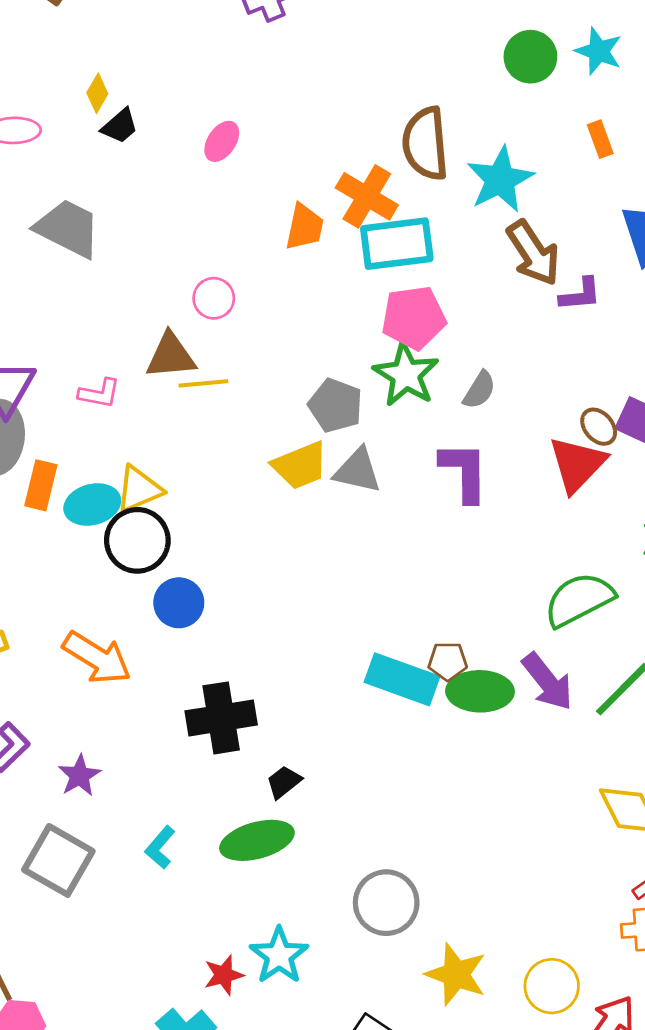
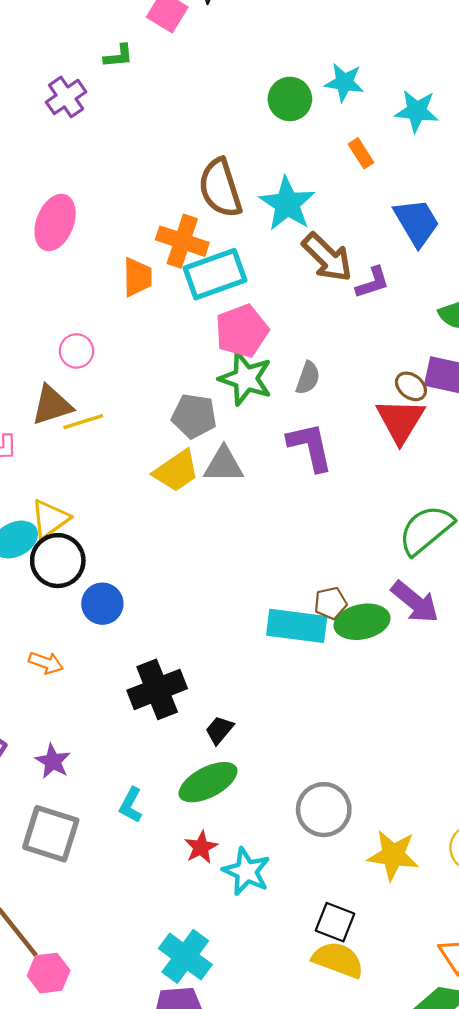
pink ellipse: (222, 141) -> (55, 222), size x1.6
orange arrow: (97, 658) -> (46, 663), size x0.6
red star: (224, 975) -> (201, 847), moved

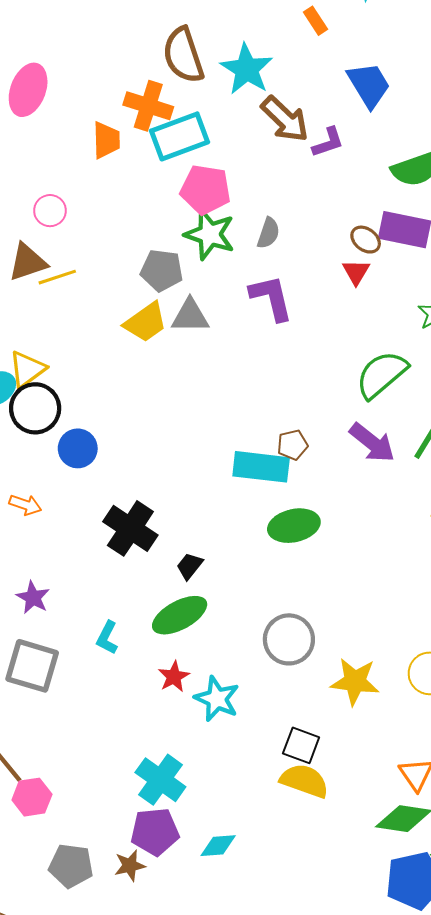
pink pentagon: (242, 331) -> (205, 190), turned 30
red triangle: (400, 421) -> (356, 272), size x0.6
green ellipse: (362, 622) -> (294, 526), moved
black cross: (157, 689) -> (130, 528), turned -34

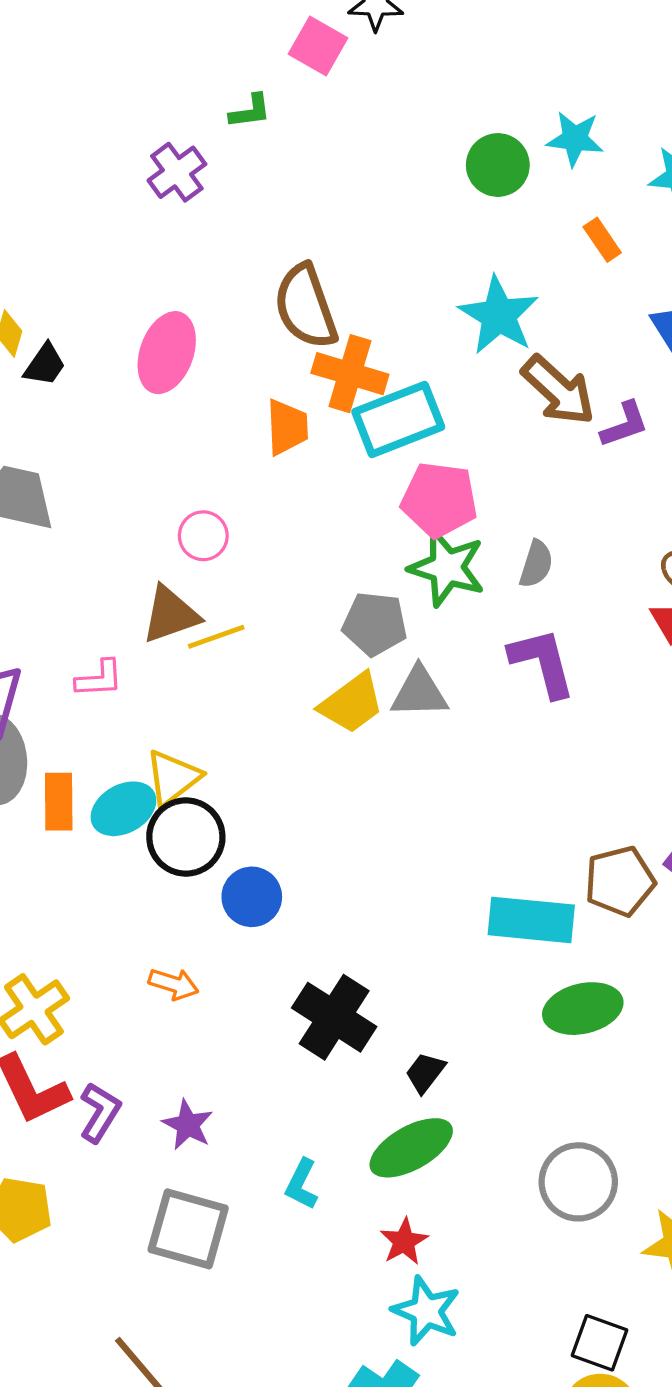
brown semicircle: (183, 55) -> (306, 307), moved
brown pentagon: (293, 445) -> (620, 881), moved, size x1.5
cyan star: (217, 699) -> (426, 1311), moved

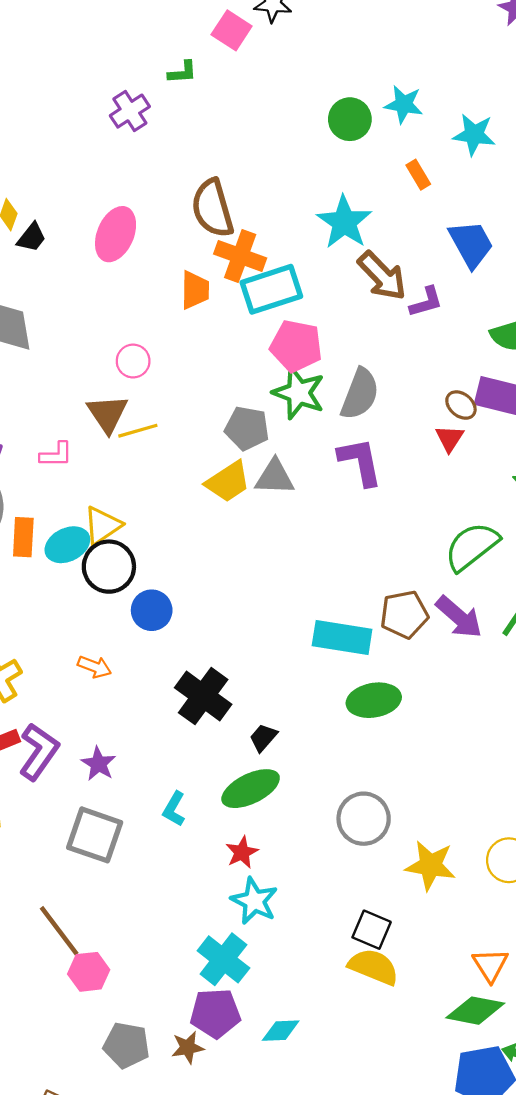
gray semicircle: (536, 564) -> (360, 394), size x1.6
brown triangle: (171, 615) -> (107, 414), turned -48
purple L-shape: (100, 1112) -> (39, 752), size x1.4

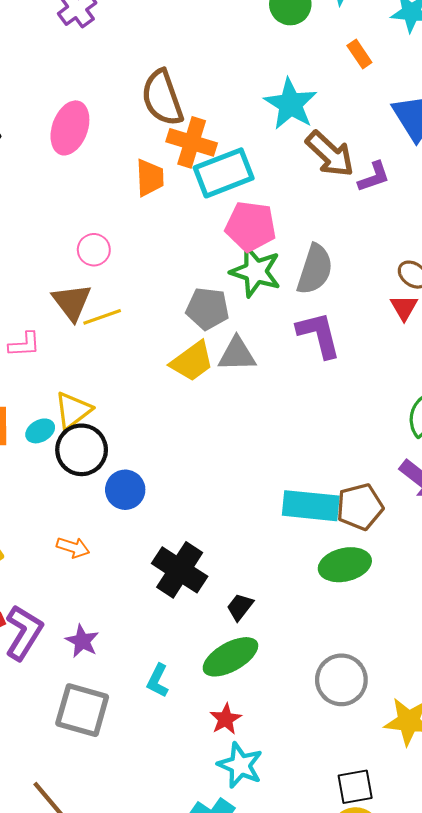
cyan ellipse: (67, 545) -> (40, 431), size x0.7
brown pentagon: (404, 614) -> (360, 507), moved
black square: (372, 930) -> (355, 787), turned -30

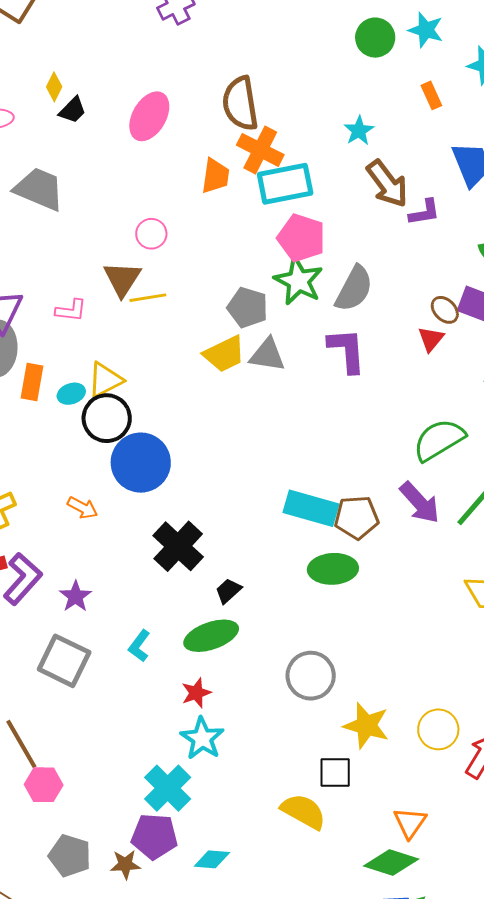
cyan star: (291, 104) -> (359, 131), size x0.6
blue circle: (125, 490) -> (141, 463), size x1.6
black square: (355, 787) -> (335, 772), moved

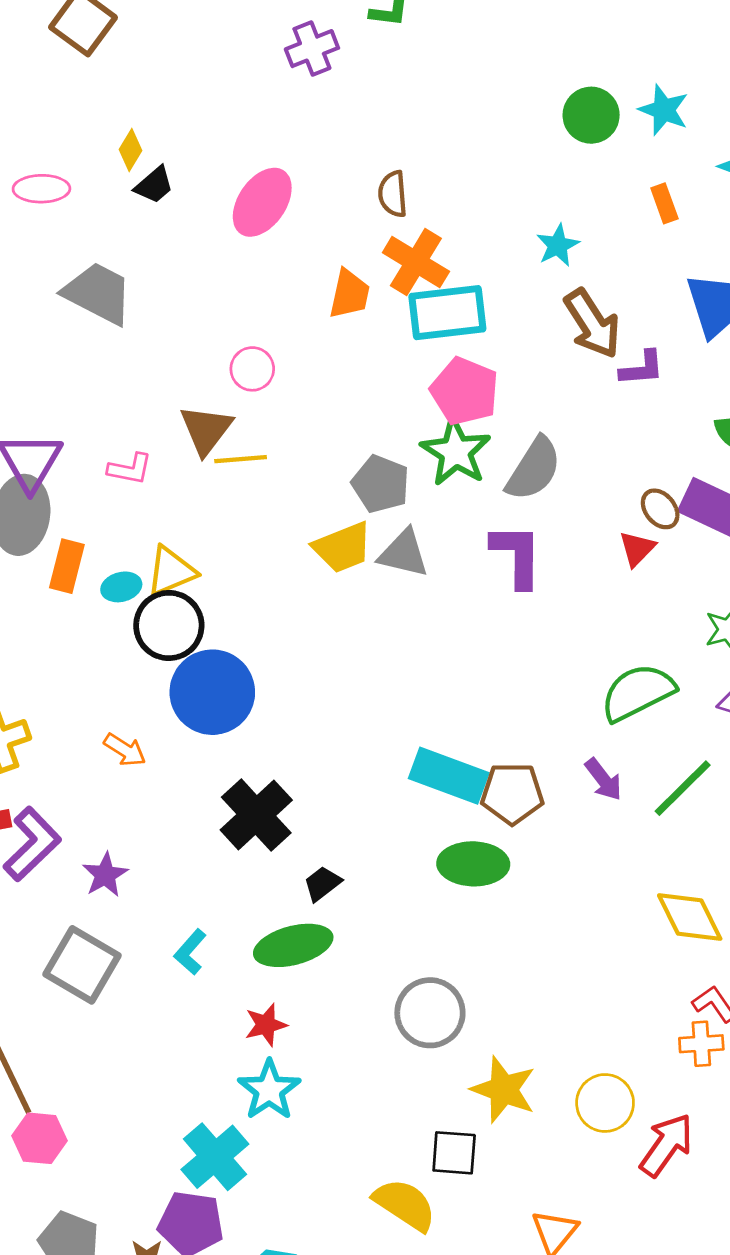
brown semicircle: (240, 103) -> (393, 194), size x0.6
purple arrow: (420, 503) -> (603, 779), size x0.7

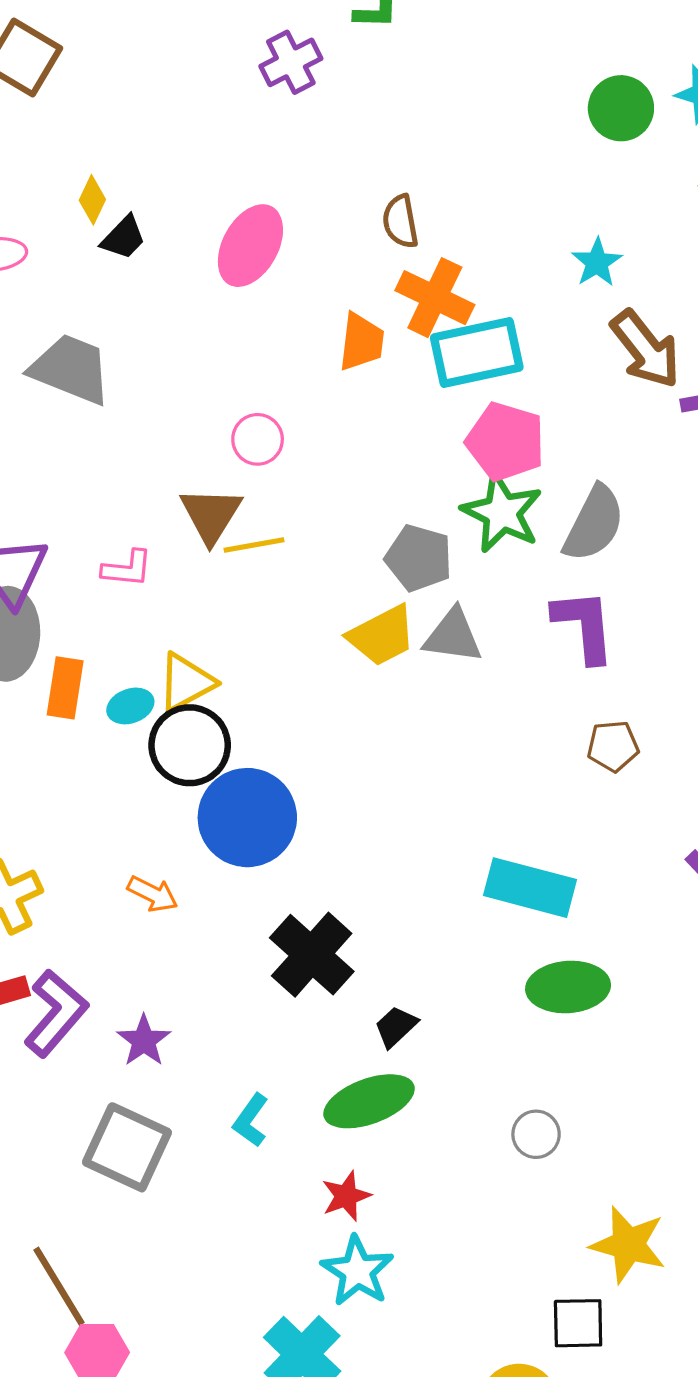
brown pentagon: (512, 793) -> (613, 746), moved, size x0.7
gray circle: (430, 1013) -> (536, 1134), moved, size x0.6

